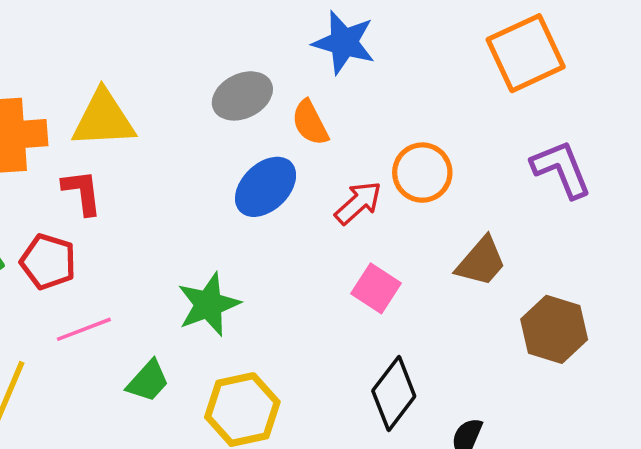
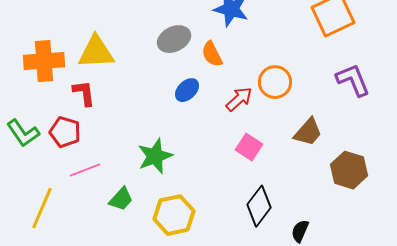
blue ellipse: (266, 187) -> (187, 90), size x0.7

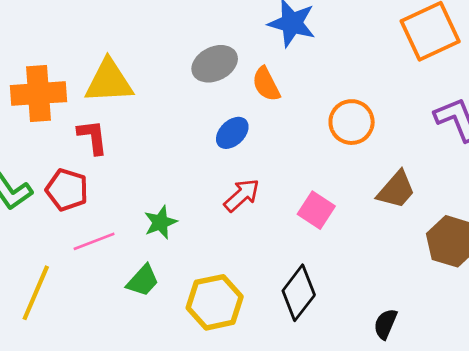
red arrow: (239, 99) -> (242, 195), moved
green star: (155, 156) -> (160, 222), moved, size x0.7
black diamond: (259, 206) -> (299, 293), moved

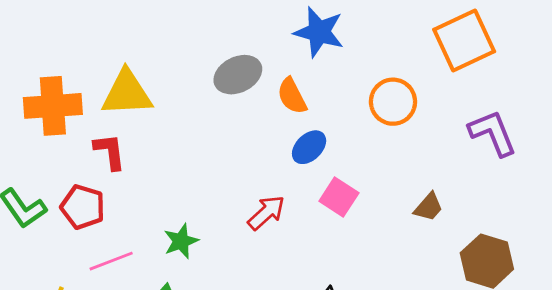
orange circle: (352, 122) -> (393, 102), moved
blue ellipse: (232, 133) -> (309, 147), moved
brown trapezoid: (396, 190) -> (429, 207), size x0.7
pink square: (316, 210) -> (339, 197), moved

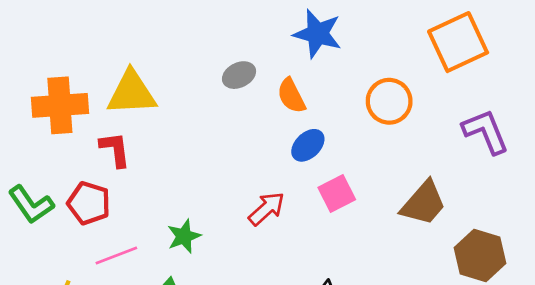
gray ellipse: (238, 75) -> (239, 75), size x0.7
pink square: (339, 197) -> (337, 194), turned 30
brown trapezoid: (429, 207) -> (424, 203), size x1.6

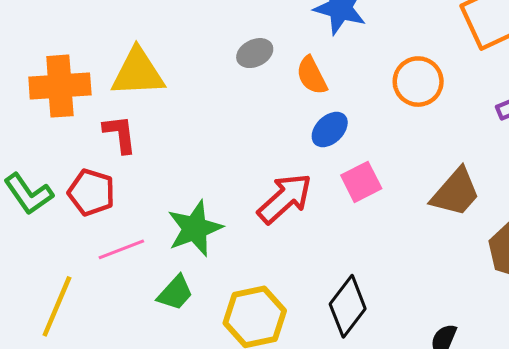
red arrow: (267, 209) -> (285, 198), size x1.4
green star: (184, 236) -> (195, 228), size x1.5

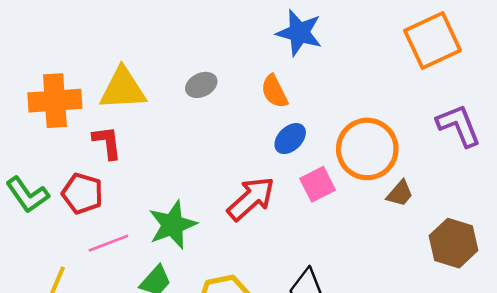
gray ellipse: (255, 53) -> (201, 85), moved
orange circle: (418, 82) -> (367, 149), moved, size x1.4
brown trapezoid: (456, 192) -> (400, 193), size x0.6

